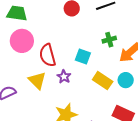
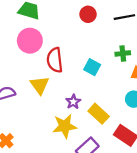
purple star: (64, 77) -> (73, 102), moved
yellow rectangle: (103, 81) -> (99, 114), moved

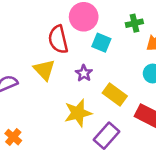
pink circle: (30, 41) -> (84, 17), moved
purple star: (73, 102) -> (84, 73), moved

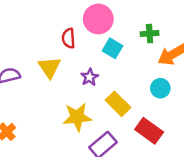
red semicircle: (58, 39) -> (68, 38), size x0.7

